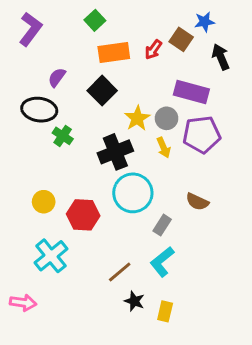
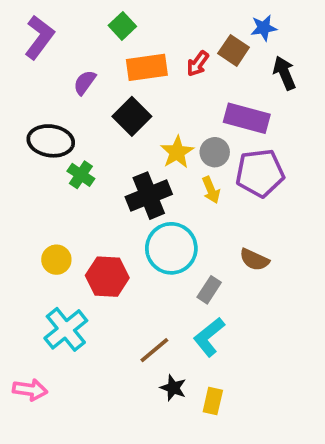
purple semicircle: (57, 77) -> (85, 82), moved

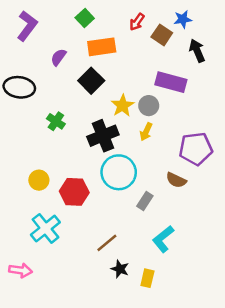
red arrow: (198, 64) -> (137, 22), moved
black ellipse: (51, 141) -> (19, 87), moved
purple pentagon: (260, 173) -> (196, 149), moved
yellow arrow: (211, 190) -> (146, 132), turned 48
cyan L-shape: (209, 337) -> (163, 239), moved

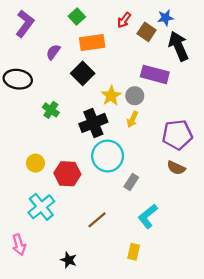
black arrow: (197, 51) -> (178, 46), size x1.4
brown semicircle: (176, 180) -> (176, 168), moved
black star: (120, 269) -> (69, 260), moved
pink arrow: (21, 270) -> (19, 245), turned 66

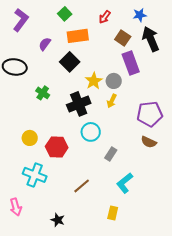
brown square: (147, 32) -> (123, 38), moved
purple rectangle: (155, 74) -> (131, 63), turned 55
cyan circle: (108, 156) -> (91, 132), size x0.7
cyan cross: (41, 207) -> (35, 175), turned -30

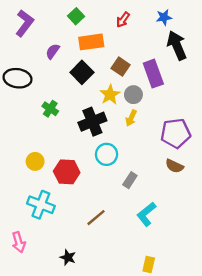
brown square: (123, 38) -> (121, 67), moved
yellow rectangle: (113, 213) -> (149, 264), moved

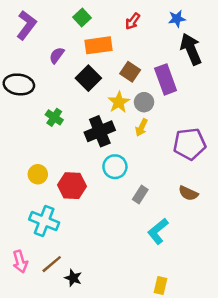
brown semicircle: (174, 166) -> (188, 193), moved
brown line: (96, 218) -> (52, 264), moved

